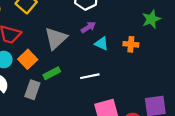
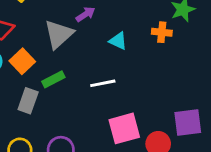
purple arrow: (88, 27) -> (85, 14), moved
orange cross: (131, 44) -> (162, 32), moved

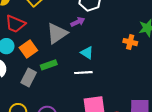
cyan triangle: (118, 41) -> (87, 53), moved

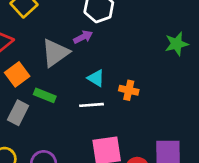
orange cross: (130, 42) -> (129, 90), moved
green rectangle: (49, 65) -> (45, 95), turned 42

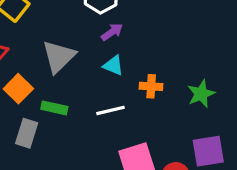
purple arrow: (83, 37) -> (112, 32), moved
green star: (177, 44) -> (201, 94), moved
cyan triangle: (96, 78) -> (113, 65), moved

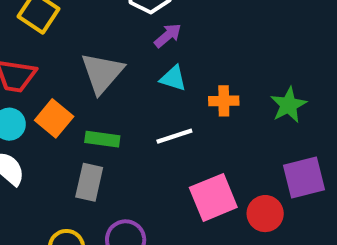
gray rectangle: (27, 133) -> (89, 182), moved

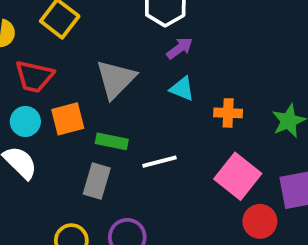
orange square: (54, 118) -> (68, 119), turned 32
white line: (174, 136) -> (159, 162), moved
pink square: (213, 197) -> (238, 176), moved, turned -33

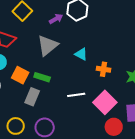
purple arrow: (180, 48) -> (56, 19), moved
orange square: (68, 119) -> (20, 75), moved, turned 36
white line: (159, 162) -> (76, 95), moved

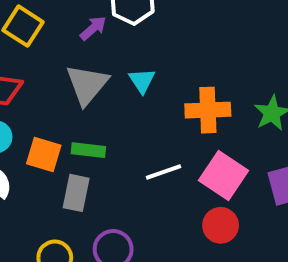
cyan triangle: (81, 54) -> (142, 81), moved, turned 40
orange cross: (104, 69) -> (208, 110), size x1.5
red circle: (114, 127) -> (221, 225), moved

